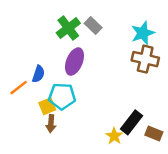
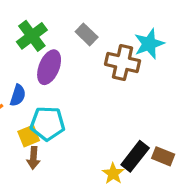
green cross: (68, 28) -> (32, 36), moved
brown cross: (145, 59) -> (123, 63), moved
purple ellipse: (74, 62) -> (49, 67), moved
brown rectangle: (154, 134) -> (163, 156), moved

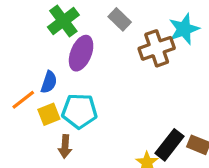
brown cross: (123, 63) -> (157, 48), turned -32
yellow square: (29, 136) -> (49, 114), moved

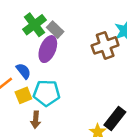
gray rectangle: (120, 19) -> (55, 30), moved
blue semicircle: (49, 82) -> (23, 71), turned -56

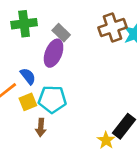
green cross: (34, 25) -> (24, 24), moved, turned 30
brown cross: (105, 45) -> (112, 28), moved

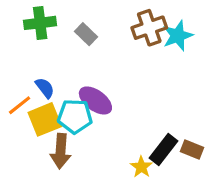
purple ellipse: (54, 53) -> (95, 100), moved, turned -76
yellow square: (28, 102) -> (45, 119), size x1.5
brown arrow: (41, 127) -> (61, 151), size x1.5

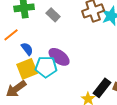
orange line: (20, 105) -> (11, 35), moved
brown arrow: (61, 151) -> (16, 89), moved, turned 50

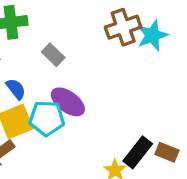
gray rectangle: (53, 15) -> (53, 55), moved

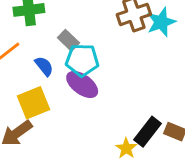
blue semicircle: (16, 89) -> (44, 66), moved
cyan pentagon: (47, 118) -> (82, 60), moved

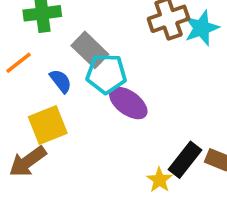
gray rectangle: (68, 40) -> (90, 50), size x1.4
purple ellipse: (82, 84) -> (128, 103), moved

